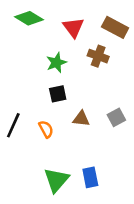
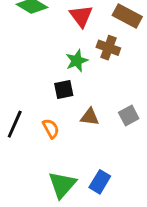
green star: (56, 63) -> (77, 61), moved
blue rectangle: (90, 177) -> (100, 182), turned 42

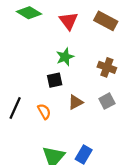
brown cross: (108, 48) -> (107, 67), moved
brown triangle: (90, 117) -> (76, 102), turned -35

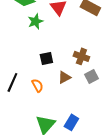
green star: (65, 57) -> (35, 21), moved
brown cross: (107, 67) -> (81, 56), moved

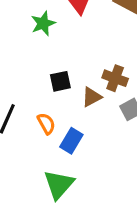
brown triangle: (64, 77) -> (92, 97), moved
blue rectangle: (71, 122) -> (71, 141), moved

